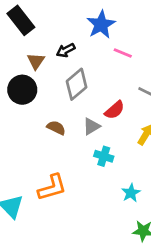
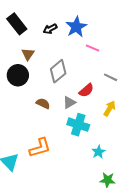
black arrow: (66, 50) -> (50, 29), moved
cyan cross: (104, 156) -> (78, 125), size x1.5

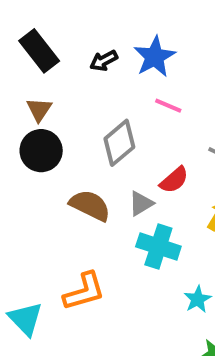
pink line: (92, 48) -> (168, 106), moved
brown triangle: (28, 54) -> (39, 110), moved
brown semicircle: (43, 103) -> (90, 205), size x1.5

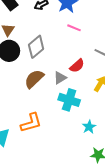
gray diamond: (119, 143) -> (36, 47), moved
brown semicircle: (90, 205) -> (34, 79), turned -70

